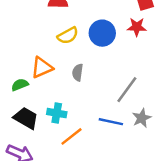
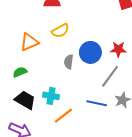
red star: (137, 27) -> (118, 49), moved
blue circle: (102, 33) -> (90, 52), moved
orange triangle: (42, 68) -> (29, 42), moved

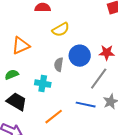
yellow semicircle: (60, 31) -> (61, 30), moved
cyan cross: (51, 96) -> (43, 84), moved

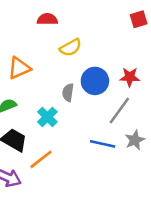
cyan cross: (43, 84) -> (47, 117), turned 35
orange line: (54, 117) -> (41, 159), moved

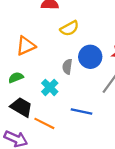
blue line: (103, 144) -> (81, 111), moved
orange line: (41, 159) -> (44, 123), turned 65

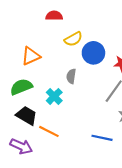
blue circle: (90, 57) -> (93, 53), moved
green semicircle: (16, 78) -> (21, 87), size x1.5
blue line: (81, 111) -> (102, 138), moved

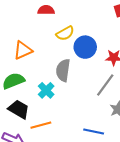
gray semicircle: (71, 76) -> (63, 70), size x1.5
orange line: (49, 131) -> (41, 125), turned -42

